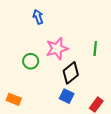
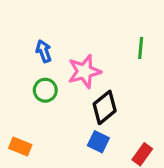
blue arrow: (38, 17) -> (44, 51), moved
green line: (95, 49) -> (141, 48), moved

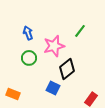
green line: (141, 48) -> (80, 31), moved, turned 32
blue square: (98, 142) -> (53, 88), moved

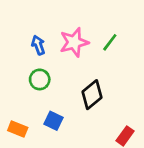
pink star: (54, 46) -> (74, 42), moved
blue square: (53, 88) -> (53, 121), moved

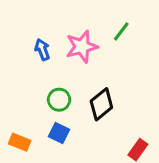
green line: (110, 42) -> (121, 31), moved
green circle: (40, 79) -> (59, 100), moved

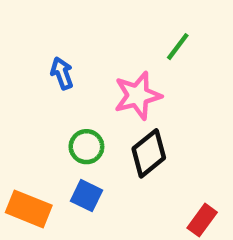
pink star: (82, 47) -> (138, 95), moved
orange rectangle: (20, 142) -> (29, 209), size x1.4

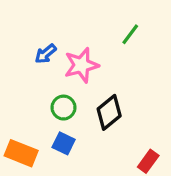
blue arrow: (62, 73) -> (46, 54), turned -110
pink star: (138, 95) -> (81, 65), moved

